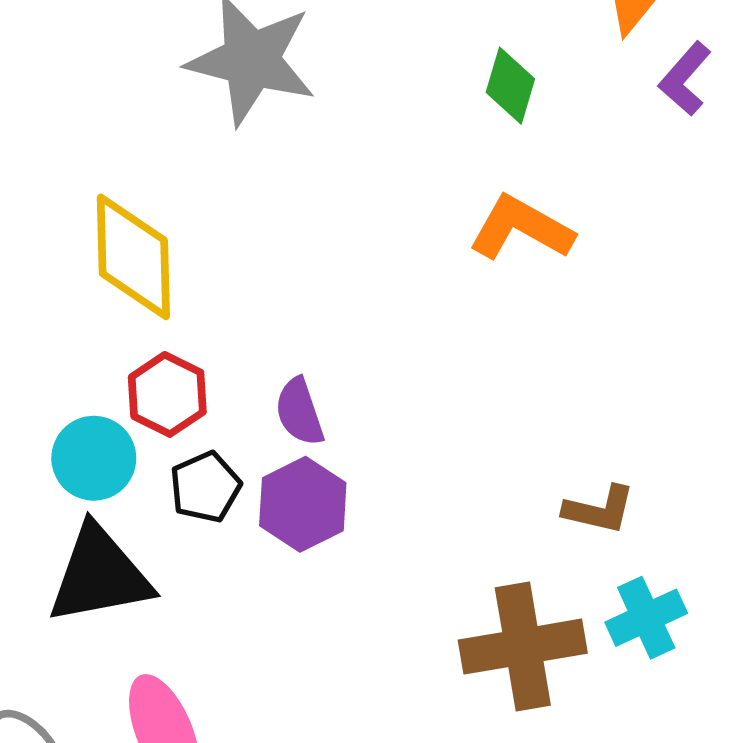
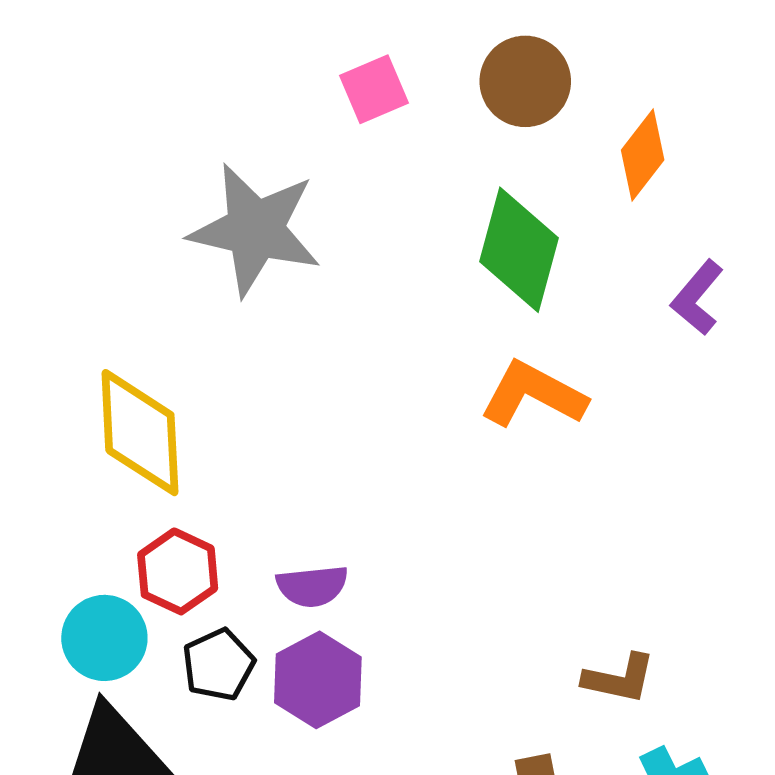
purple L-shape: (685, 79) -> (697, 298), moved
green diamond: (510, 86) -> (519, 250), size x1.6
purple semicircle: (299, 412) -> (312, 586), turned -76

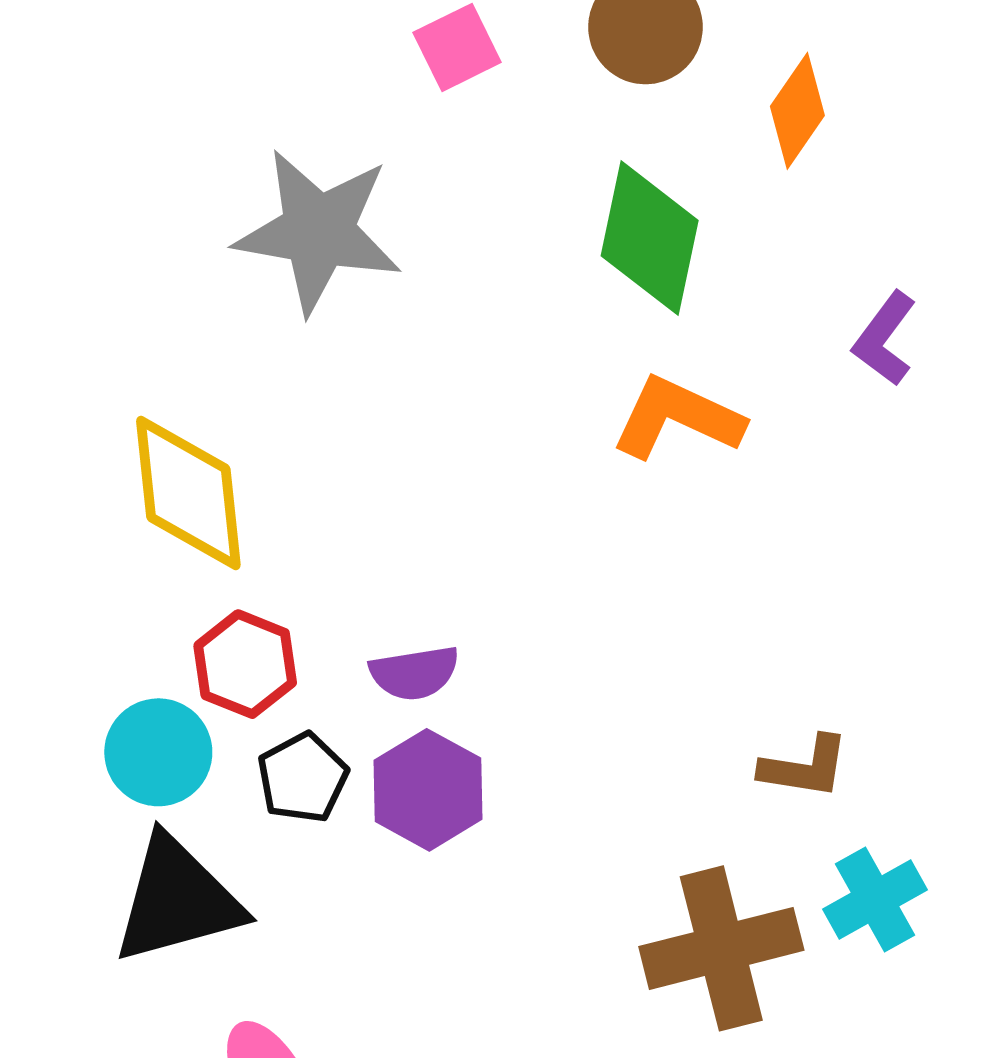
purple L-shape: (697, 298) -> (885, 339), moved

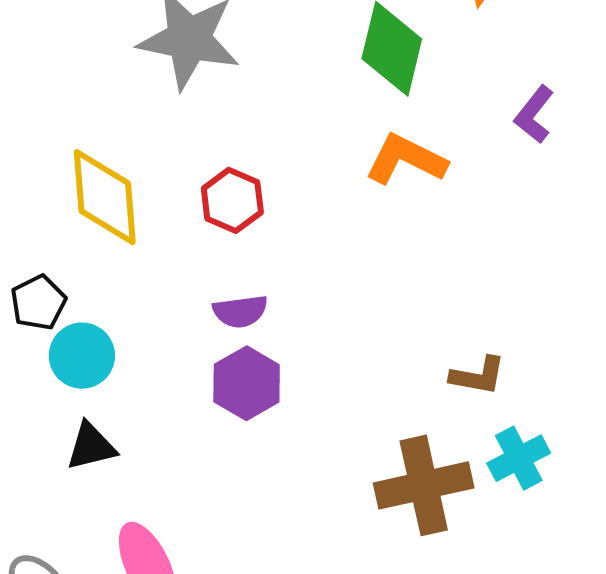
red hexagon: (245, 664) -> (232, 200), moved
black pentagon: (303, 778) -> (38, 302), moved
black triangle: (177, 900) -> (91, 446), size x0.6

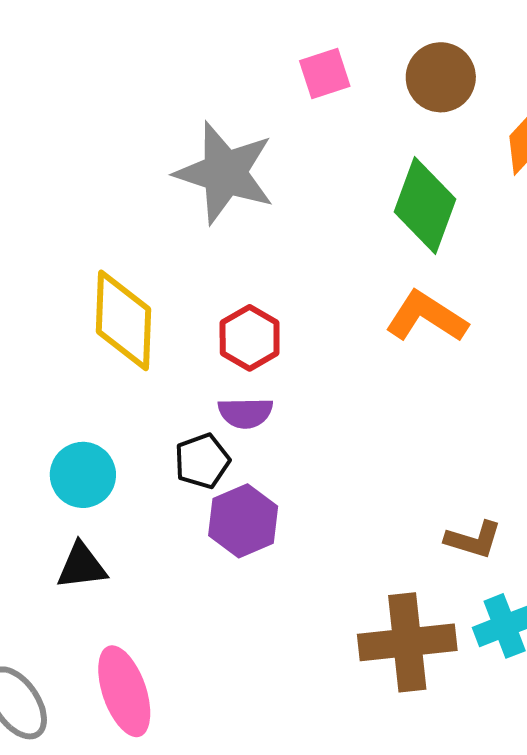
black pentagon: (38, 302) -> (202, 461), moved
purple semicircle: (240, 311) -> (245, 413), moved

